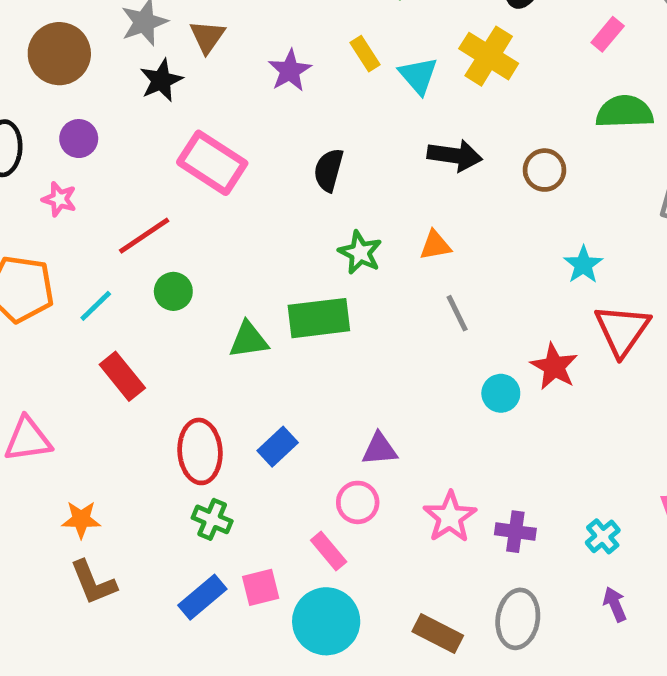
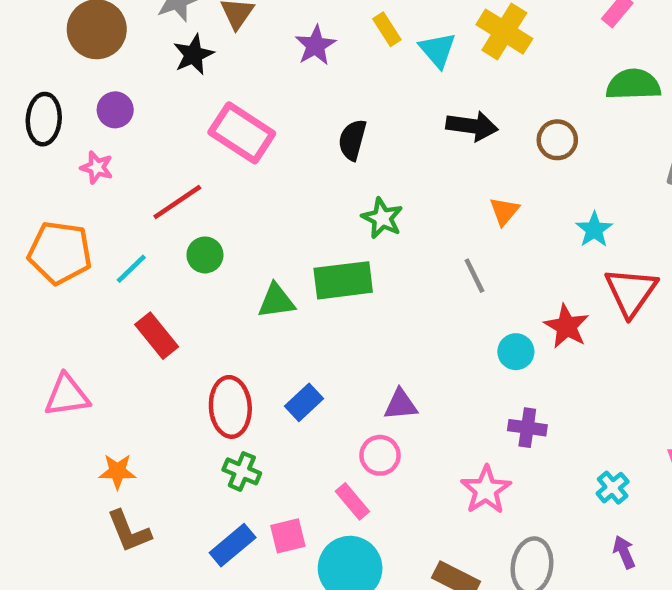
orange triangle: (435, 245) -> (504, 211), moved, turned -40
pink star: (450, 517) -> (486, 490), moved
purple cross: (515, 532) -> (527, 428), moved

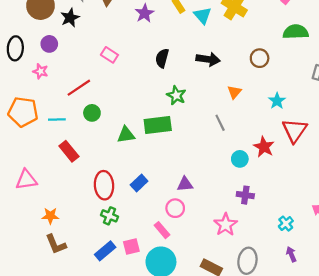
black star: (193, 55) -> (70, 18), moved
black arrow: (472, 126) -> (208, 59), moved
pink rectangle: (242, 133) -> (109, 55), size x0.6
cyan line: (131, 269) -> (57, 119), turned 42

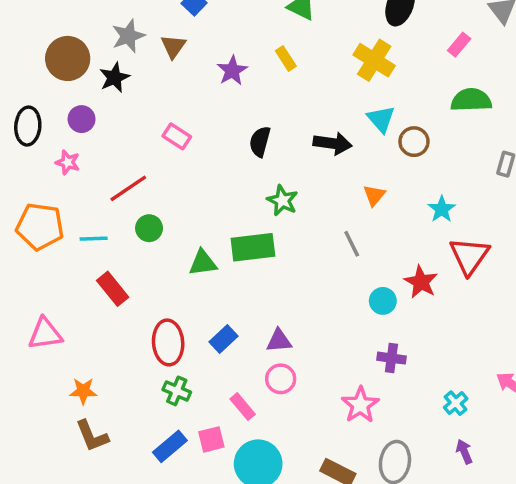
cyan triangle: (203, 15) -> (381, 119), moved
purple triangle: (185, 184) -> (279, 341), moved
pink rectangle: (162, 230) -> (243, 407), moved

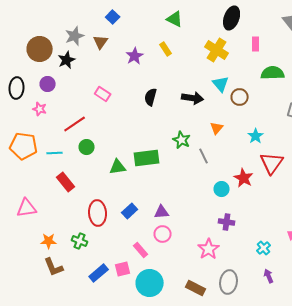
pink rectangle: (459, 45) -> (256, 44), moved, turned -40
green star: (282, 200) -> (182, 140), moved
green cross: (177, 391) -> (80, 241), moved

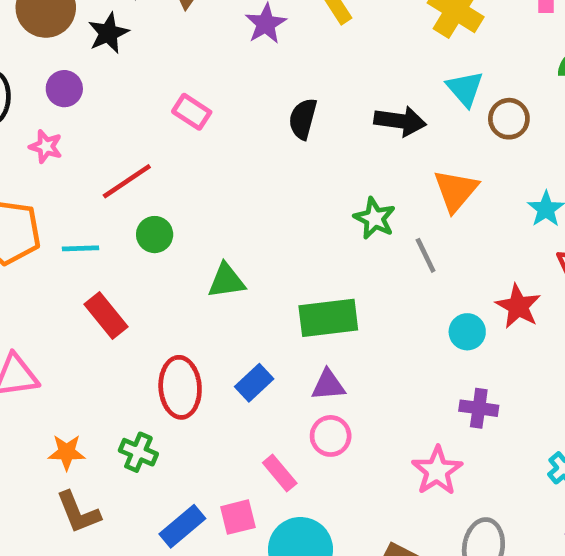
orange triangle: (217, 128) -> (456, 191), size x1.5
green rectangle: (147, 158) -> (328, 318), moved

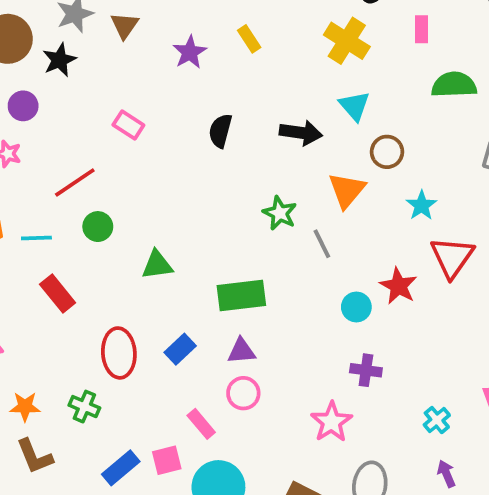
brown circle: (509, 119) -> (387, 152), moved

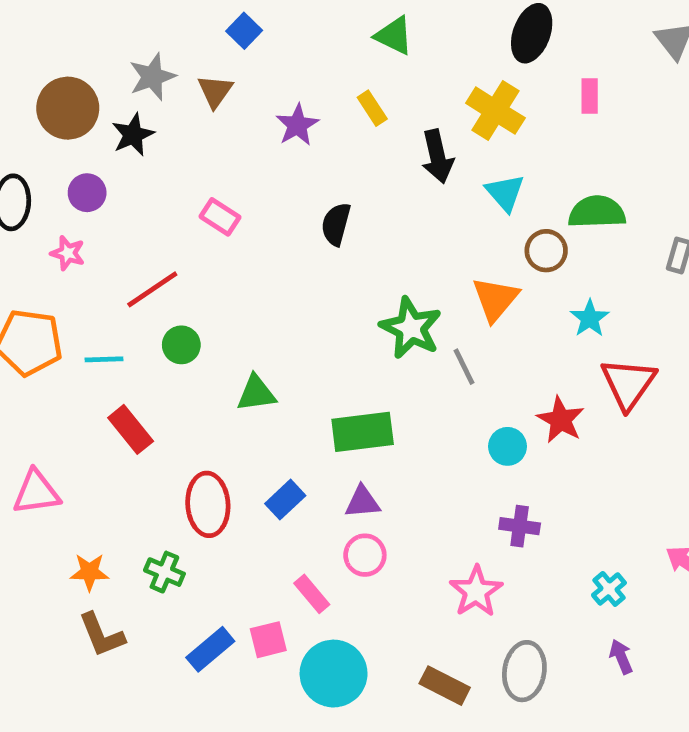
green semicircle: (454, 85) -> (597, 212), moved
black arrow: (301, 133) -> (437, 156), moved, turned 69
green star: (280, 213) -> (411, 328), size x1.4

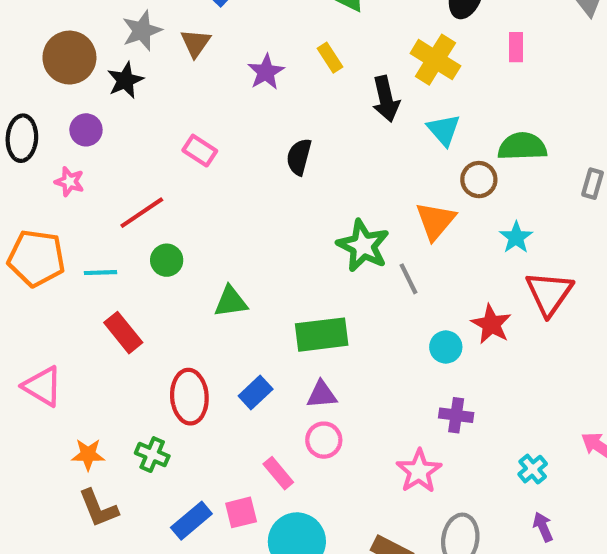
pink triangle: (36, 492) -> (43, 386), turned 39

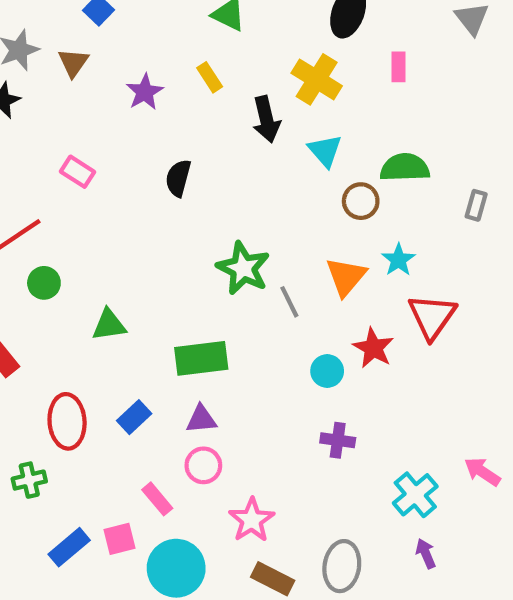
orange triangle: (435, 221) -> (346, 277), moved
green cross: (152, 455) -> (29, 480), turned -36
cyan cross: (533, 469) -> (415, 495), size x1.5
pink star: (419, 471) -> (252, 520), moved

